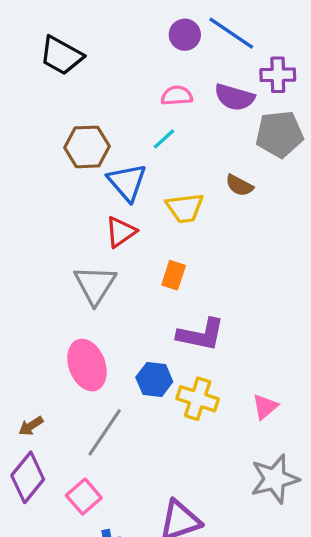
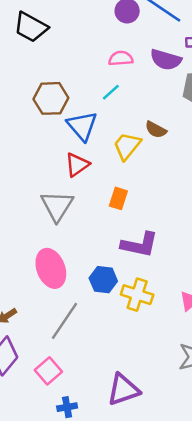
brown semicircle: (239, 185) -> (156, 130), moved
yellow trapezoid: (185, 208) -> (127, 146), turned 136

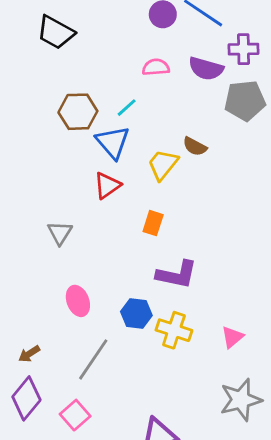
cyan line: (111, 92) -> (127, 108), moved
gray triangle: (57, 206) -> (60, 233), moved, size x0.7
pink ellipse: (51, 268) -> (78, 301), size x0.7

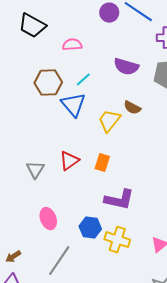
pink semicircle: (156, 67) -> (72, 45), moved
purple semicircle: (206, 69) -> (126, 67), moved
red triangle: (107, 185) -> (69, 161), moved

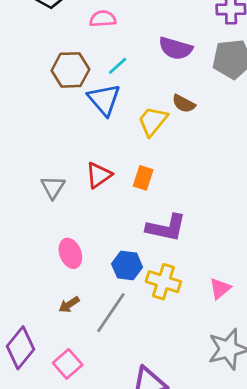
brown arrow: (13, 257) -> (69, 305), moved
gray line: (59, 261) -> (111, 313), moved

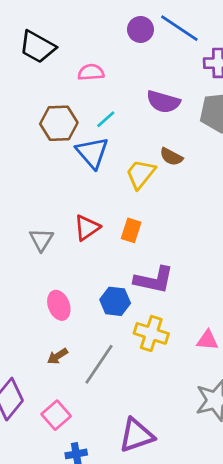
blue hexagon: (127, 265) -> (115, 301), moved
pink triangle: (220, 288) -> (207, 340), turned 45

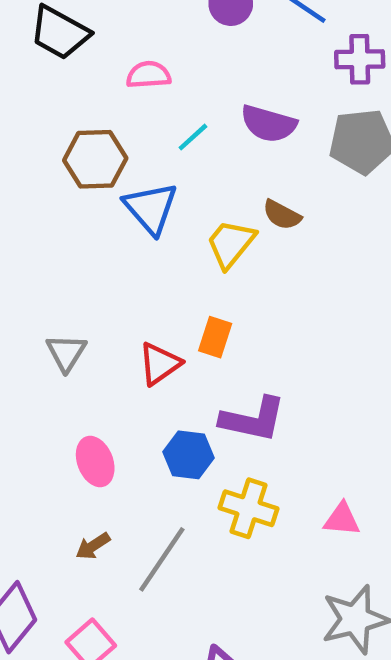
cyan line: (106, 119) -> (193, 137), moved
red triangle: (87, 228) -> (160, 364), moved

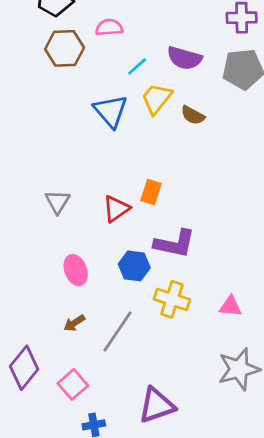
brown hexagon: (95, 159) -> (65, 48), moved
yellow trapezoid: (231, 244) -> (157, 99), moved

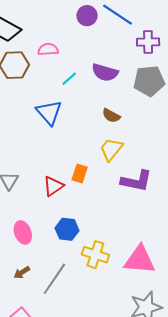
yellow trapezoid: (157, 99) -> (111, 149), moved
purple L-shape: (175, 244) -> (136, 181), moved
pink triangle: (230, 306) -> (140, 260), size x1.8

